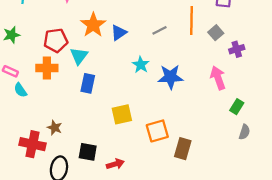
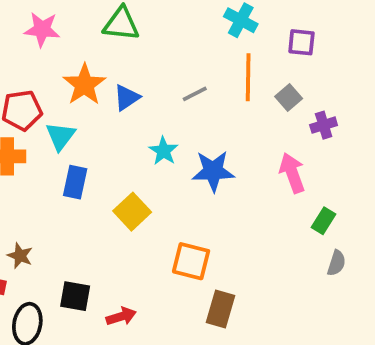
yellow square: (122, 114) -> (132, 212), moved, turned -30
orange square: (157, 131) -> (191, 261), turned 30
brown rectangle: (183, 149) -> (221, 309), moved

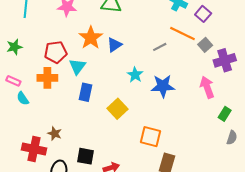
purple square: (301, 42) -> (203, 14), moved, turned 35
orange line: (248, 77) -> (182, 34), turned -65
gray line: (195, 94) -> (160, 47), moved
purple cross: (324, 125) -> (225, 60), size x1.5

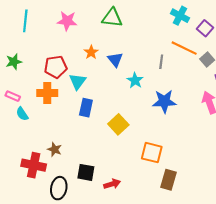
orange star: (91, 38) -> (91, 52), size x0.6
blue triangle: (114, 45) -> (115, 60), turned -35
gray line: (160, 47) -> (161, 62), turned -56
cyan star: (135, 75) -> (135, 80), moved

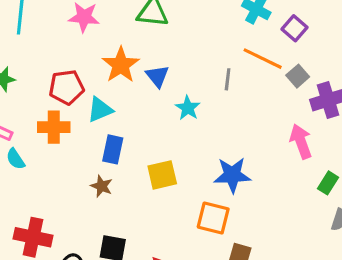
orange star: (91, 52) -> (121, 65), size x1.6
cyan triangle: (78, 82) -> (100, 110), turned 30
blue star: (164, 101) -> (232, 175), moved
yellow square: (118, 124) -> (162, 175), turned 30
brown star: (55, 149) -> (102, 186), moved

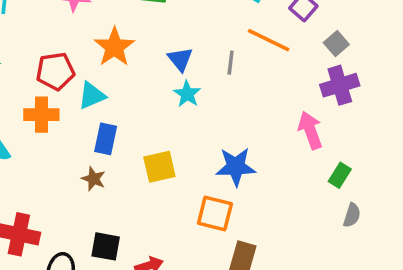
blue triangle: (157, 76) -> (180, 59), moved
gray square: (298, 76) -> (336, 44), moved

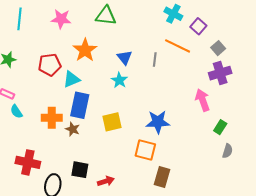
cyan star: (187, 94) -> (119, 80), moved
orange cross: (41, 115) -> (52, 118), moved
blue rectangle: (106, 139) -> (80, 105), size x1.4

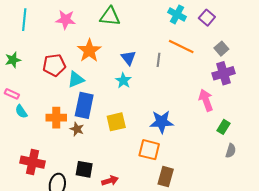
purple square: (198, 26) -> (207, 18), moved

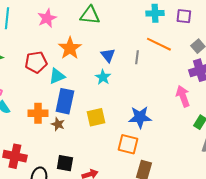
cyan cross: (177, 14) -> (155, 13), turned -30
purple square: (207, 18) -> (184, 16), turned -35
pink star: (66, 20) -> (47, 18), turned -30

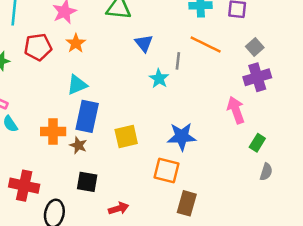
orange star: (70, 48) -> (76, 43), moved, size x0.7
blue triangle: (108, 55) -> (144, 43), moved
red pentagon: (36, 62) -> (38, 47), moved
cyan star: (103, 77) -> (159, 79), moved
black square: (65, 163) -> (87, 182), moved

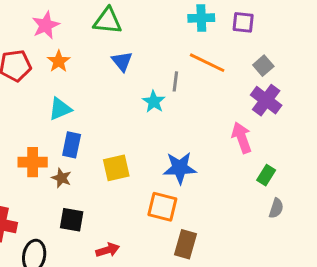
blue triangle: (144, 43) -> (122, 61), moved
purple cross: (257, 77) -> (266, 100), turned -36
blue rectangle: (87, 116) -> (72, 145), size x0.7

